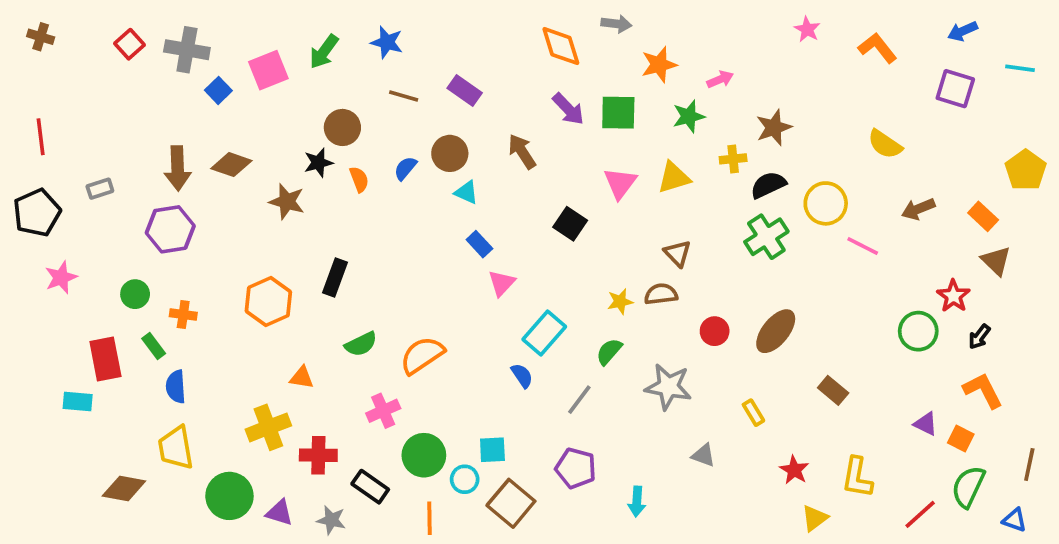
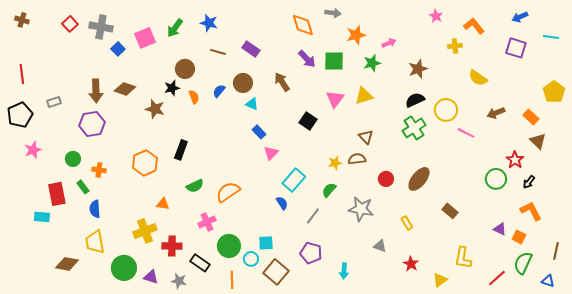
yellow cross: (733, 159) -> (455, 46), moved
red star: (794, 470) -> (411, 264), moved

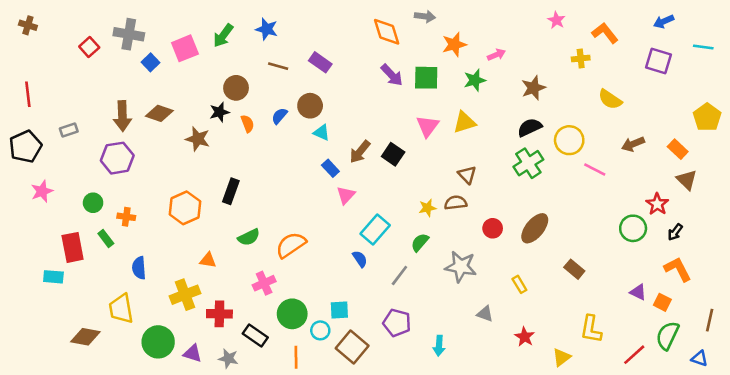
red square: (70, 24) -> (89, 47), moved
brown arrow: (282, 82) -> (360, 152), moved, turned -108
blue semicircle: (95, 209) -> (139, 268), moved

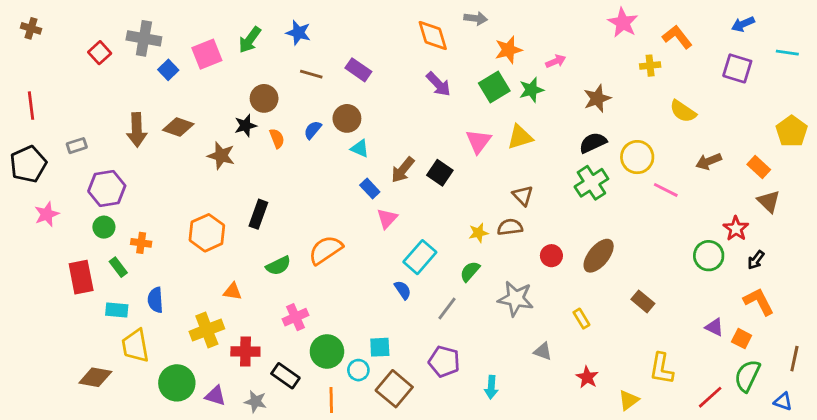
pink star: (556, 20) -> (623, 23), size x1.5
green square: (426, 78) -> (494, 87), moved, turned -32
purple hexagon: (117, 158) -> (107, 188), moved
orange semicircle: (291, 245) -> (326, 250), moved
cyan rectangle: (53, 277) -> (117, 310), moved

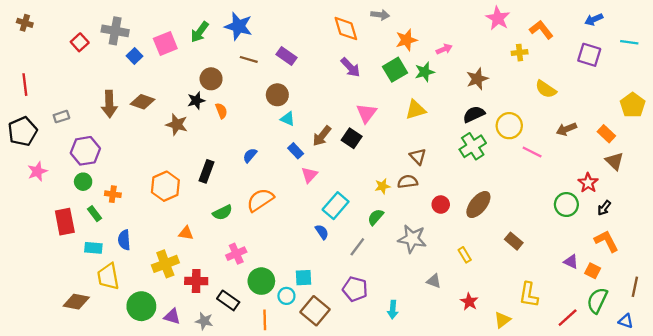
blue star: (298, 33) -> (238, 26), size x1.4
blue semicircle: (313, 130) -> (250, 155), moved
pink triangle: (478, 141) -> (366, 113), moved

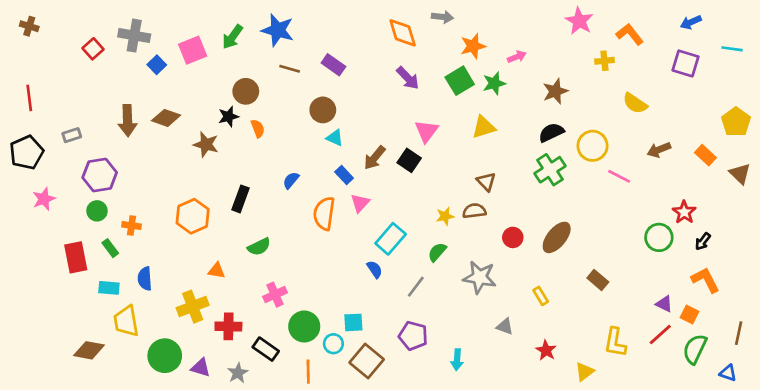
brown triangle: (614, 161) -> (740, 174), moved
orange semicircle: (260, 200) -> (324, 214), moved, turned -48
red line: (568, 318) -> (660, 334), moved
gray star: (204, 321) -> (238, 373), turned 30

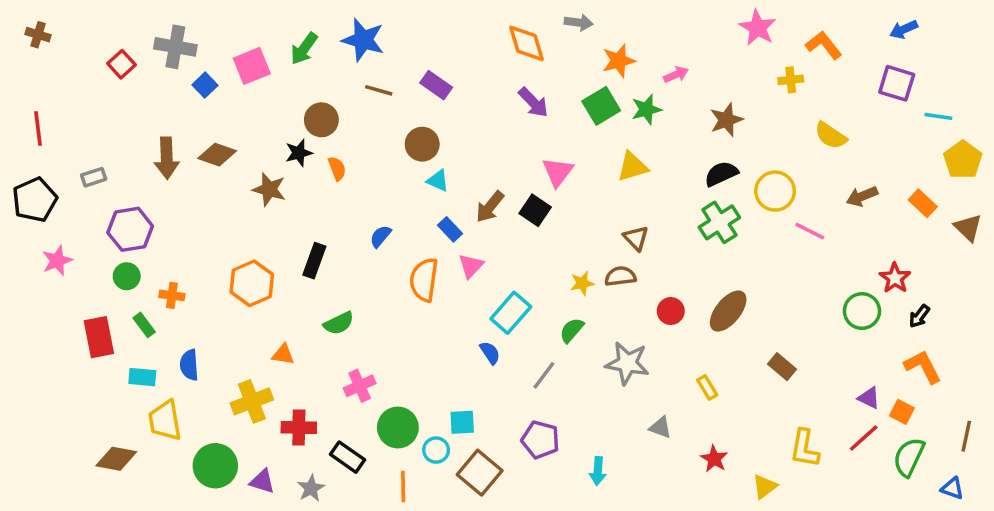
cyan line: (732, 49) -> (938, 116), moved

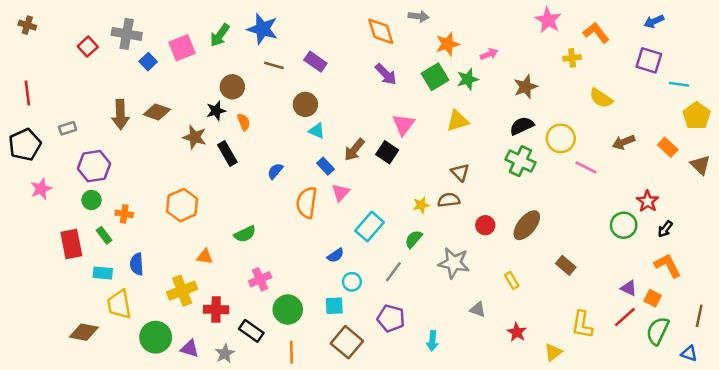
green cross: (719, 222) -> (520, 161), turned -32
black rectangle: (314, 261) -> (227, 153), moved, turned -50
blue semicircle: (490, 353) -> (336, 255), moved, turned 90
cyan circle: (436, 450) -> (352, 282), moved

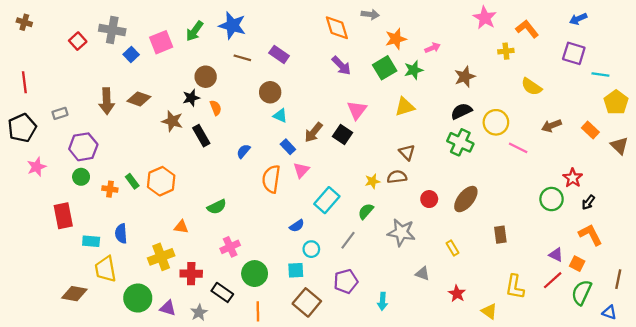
green rectangle: (104, 235) -> (132, 181), moved
brown rectangle: (566, 265) -> (500, 235), turned 42
purple pentagon: (391, 318) -> (346, 281), turned -30
yellow triangle: (553, 352) -> (489, 311), turned -48

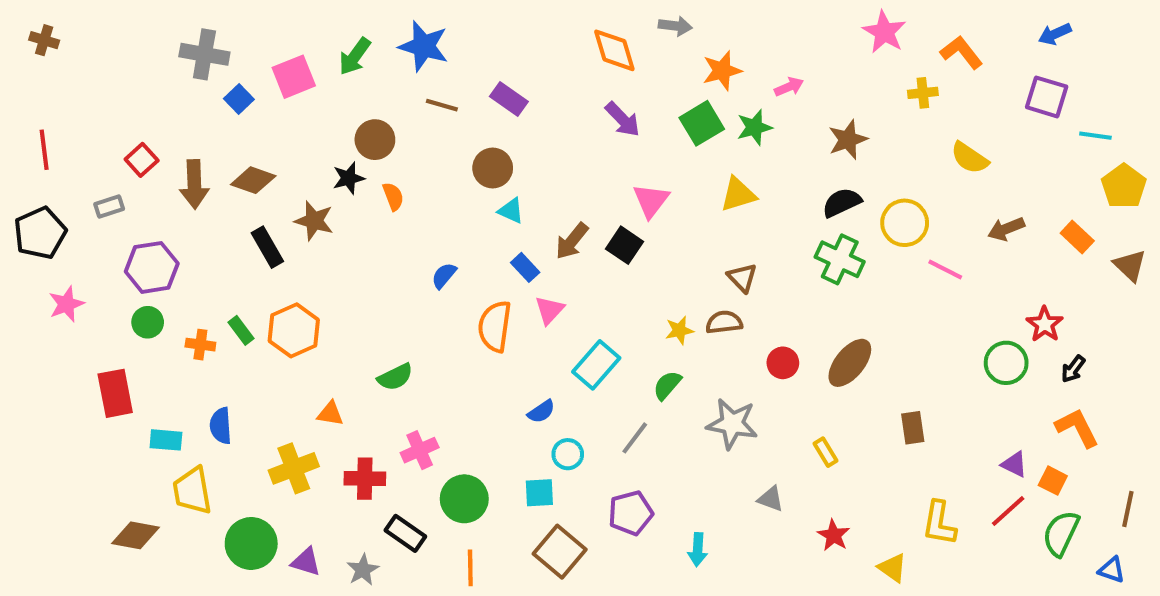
red square: (78, 41) -> (142, 160), moved
black rectangle: (201, 136) -> (267, 247), moved
red cross: (191, 274) -> (365, 479), moved

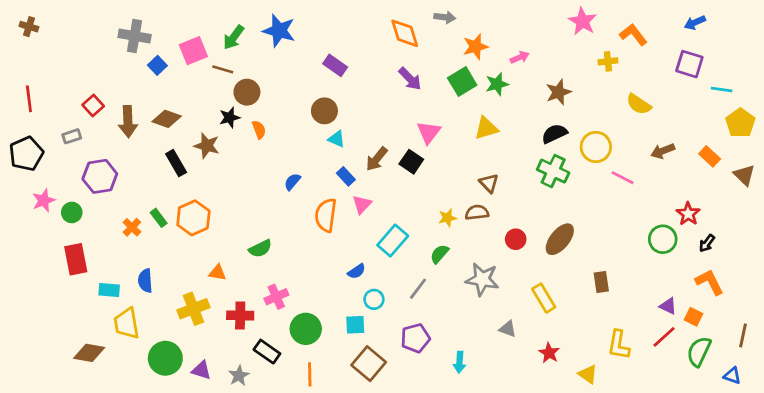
brown line: (442, 105) -> (223, 69), moved
green circle: (148, 322) -> (72, 212), moved
orange cross: (200, 345) -> (132, 227), turned 36
yellow rectangle: (825, 452) -> (544, 298), size x1.5

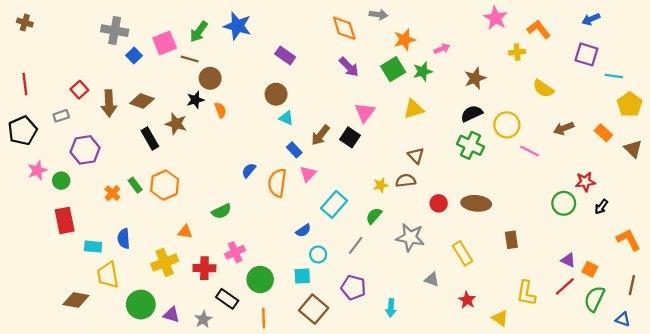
blue semicircle: (292, 182) -> (249, 170), moved
red star: (688, 214) -> (585, 182), turned 30
brown ellipse: (560, 239) -> (476, 203), turned 56
orange L-shape: (710, 282) -> (629, 240), moved
purple pentagon: (415, 338) -> (353, 287), turned 30

